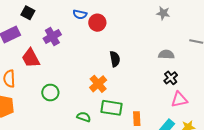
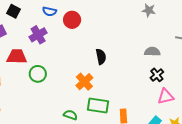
blue semicircle: (80, 14) -> (49, 11), moved
red circle: (97, 23) -> (72, 20), moved
red trapezoid: (31, 58) -> (17, 57), turned 120
green circle: (50, 93) -> (38, 74), moved

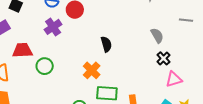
purple cross: (38, 35) -> (53, 27), moved
gray semicircle: (152, 52) -> (157, 36), turned 63

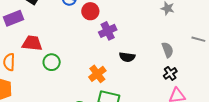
purple cross: (53, 27) -> (108, 31), moved
black semicircle: (106, 44) -> (127, 57), moved, turned 105

